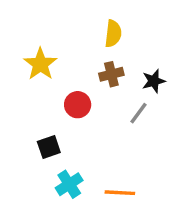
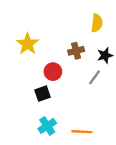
yellow semicircle: (113, 34) -> (97, 23), moved
black square: (49, 147) -> (43, 94), moved

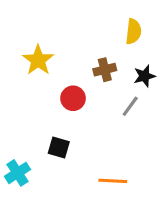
black square: (43, 94) -> (59, 148), moved, turned 35
cyan cross: (47, 126) -> (17, 173), moved

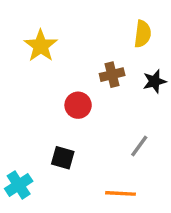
yellow star: (38, 60) -> (41, 46), moved
gray line: (130, 106) -> (139, 146), moved

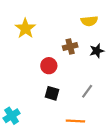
yellow semicircle: (143, 34) -> (89, 21), turned 77
black square: (63, 158) -> (52, 93), moved

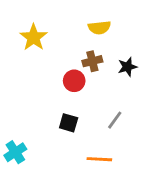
yellow semicircle: (89, 21) -> (99, 28), moved
red circle: (49, 66) -> (74, 81), moved

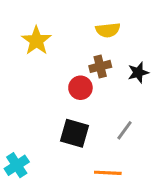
black square: (69, 123) -> (74, 133), size x1.4

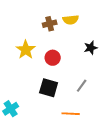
yellow star: (36, 41) -> (26, 50), moved
brown cross: (100, 66) -> (50, 24), moved

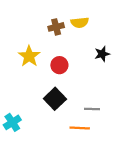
gray line: (82, 86) -> (92, 109), moved, turned 56
black square: (49, 88) -> (55, 99), turned 30

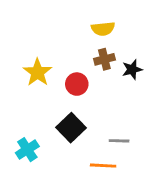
brown cross: (56, 27) -> (104, 59), moved
cyan cross: (12, 122) -> (27, 150), moved

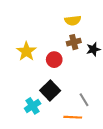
gray line: (119, 141) -> (84, 100), turned 56
cyan cross: (27, 150) -> (33, 106), moved

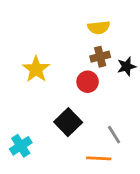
red circle: (54, 60) -> (88, 82), moved
cyan cross: (33, 106) -> (21, 146), moved

